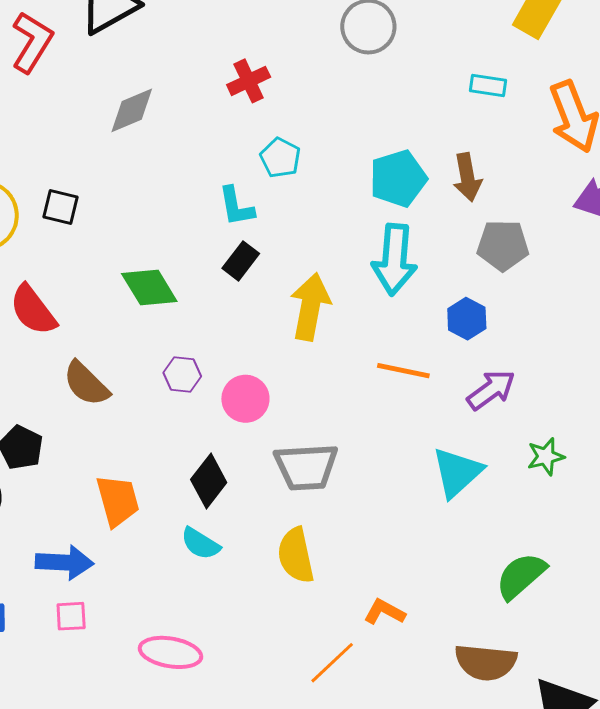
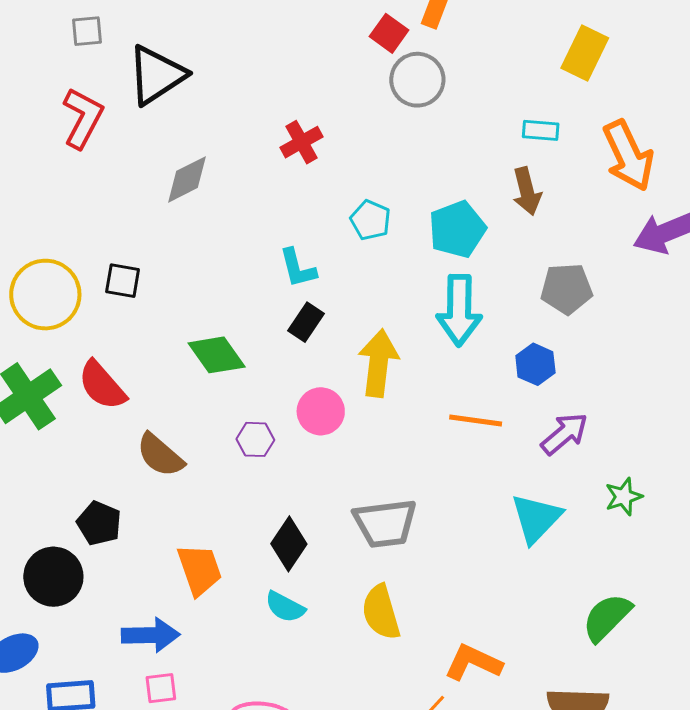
cyan pentagon: (280, 158) -> (370, 220), moved
brown arrow: (467, 177) -> (527, 191), moved
pink circle: (245, 399) -> (321, 411), moved
orange L-shape: (384, 612) -> (473, 663), size x1.4

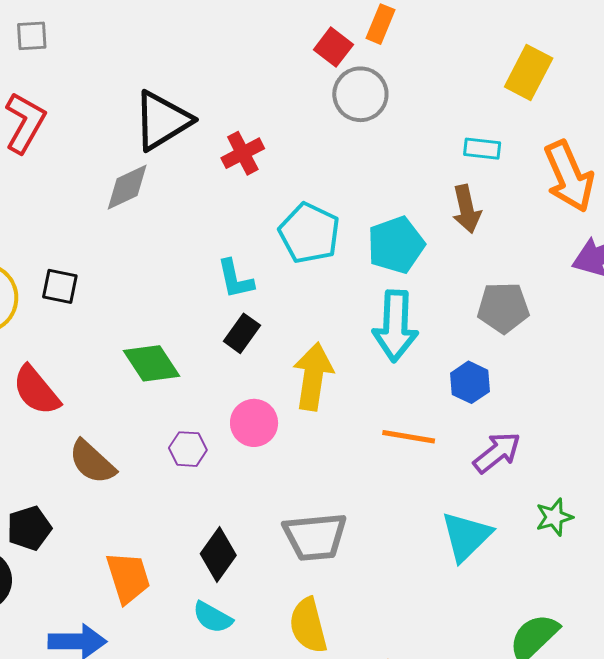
black triangle: (156, 75) -> (162, 121), moved
cyan pentagon: (370, 220) -> (309, 233), size x1.5
black pentagon: (99, 523) -> (29, 528), turned 30

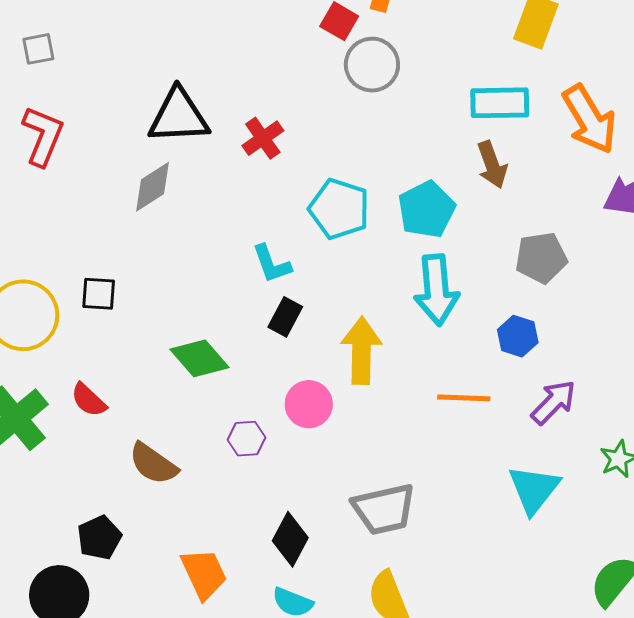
black triangle: (162, 121) -> (179, 116), turned 36
cyan rectangle: (482, 149) -> (500, 103), size x1.6
red semicircle: (36, 390) -> (89, 400), size x0.7

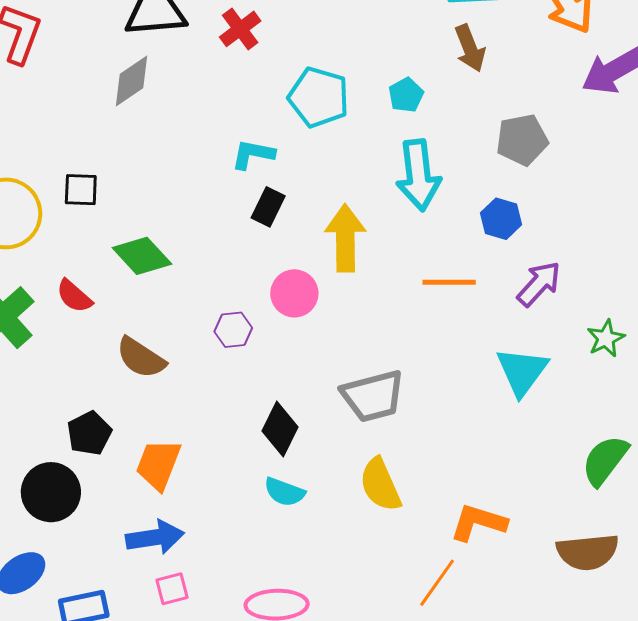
cyan pentagon: (427, 209) -> (406, 95), size x0.6
cyan L-shape: (272, 264) -> (253, 154), turned 123
green diamond: (199, 358) -> (142, 256), moved
orange trapezoid: (204, 574) -> (158, 464), moved, turned -132

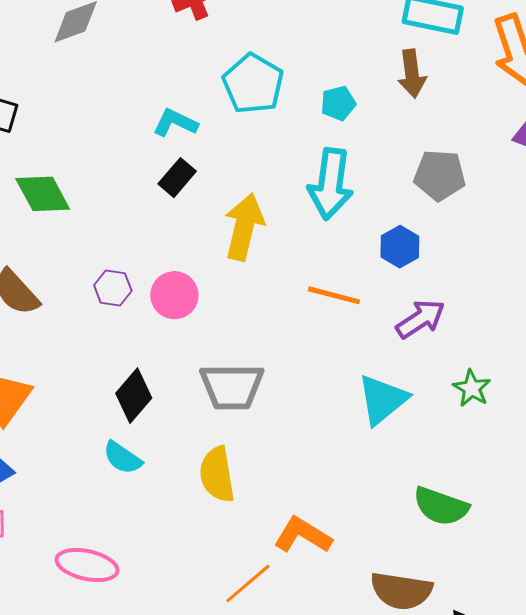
pink circle: (294, 293) -> (174, 295), moved
green star: (606, 338) -> (472, 388), turned -30
green semicircle: (605, 460) -> (441, 506), turned -122

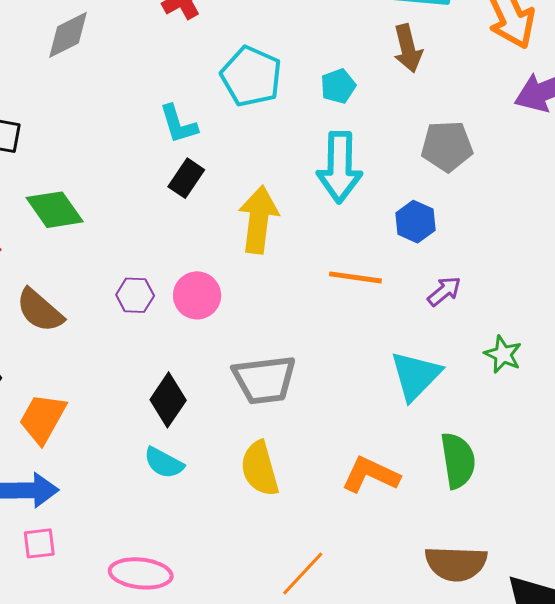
cyan L-shape: (175, 123) -> (178, 124), turned -126
purple arrow: (420, 319) -> (444, 291), size x0.7
green semicircle: (441, 506) -> (458, 460), moved, turned -112
orange L-shape: (303, 535) -> (371, 475), moved

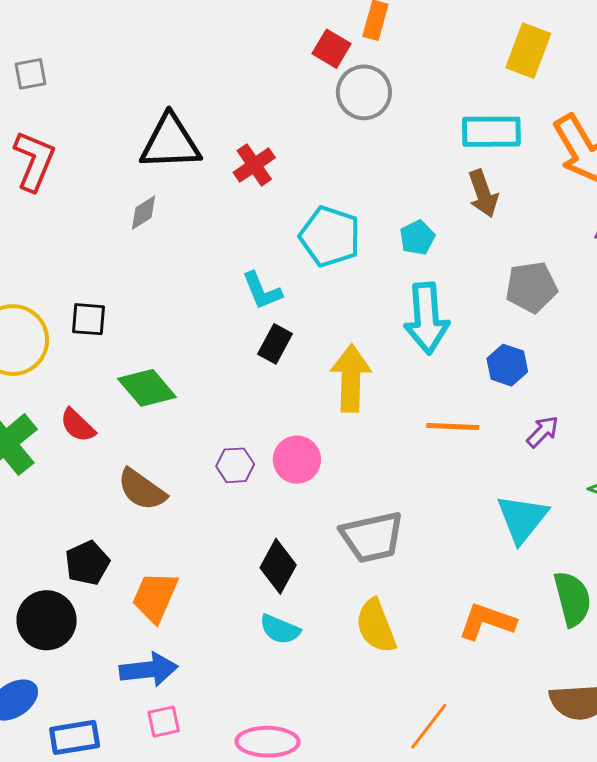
gray diamond: (68, 35) -> (144, 213), size x0.7

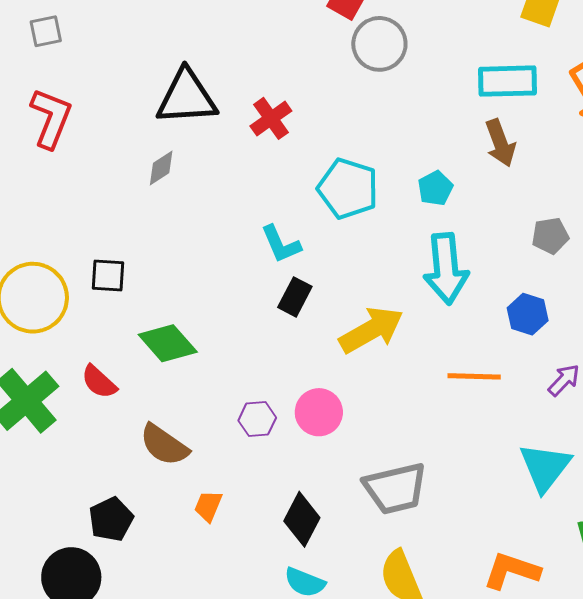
gray pentagon: (531, 287) -> (550, 236), size x0.7
yellow arrow: (351, 378) -> (371, 330), turned 60
orange trapezoid: (155, 597) -> (208, 506), moved, size x0.6

